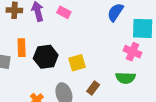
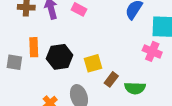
green semicircle: (125, 78) -> (135, 88), moved
brown rectangle: (93, 88) -> (111, 79), moved

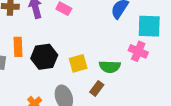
brown rectangle: (111, 79) -> (97, 88), moved
green semicircle: (135, 88) -> (110, 67), moved

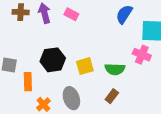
orange rectangle: (18, 47) -> (28, 82), moved
brown rectangle: (97, 88) -> (112, 96), moved

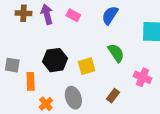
blue semicircle: (124, 14) -> (110, 15), moved
pink cross: (142, 55) -> (143, 77), moved
green semicircle: (115, 69) -> (116, 53), moved, turned -126

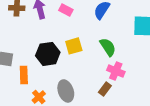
yellow square: (87, 66) -> (74, 46), moved
pink cross: (143, 77) -> (116, 71), moved

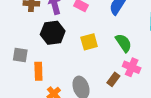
black hexagon: (48, 54) -> (53, 33), moved
brown rectangle: (105, 89) -> (113, 79), moved

